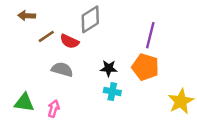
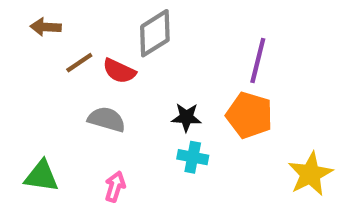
pink arrow: (54, 109) -> (115, 187), moved

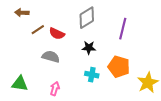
gray diamond: (155, 33) -> (87, 18), moved
orange pentagon: (249, 115) -> (119, 67), moved
black star: (186, 117) -> (89, 48), moved

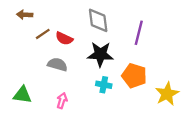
gray diamond: (87, 18) -> (98, 20), turned -65
black star: (89, 48) -> (100, 54), size x1.6

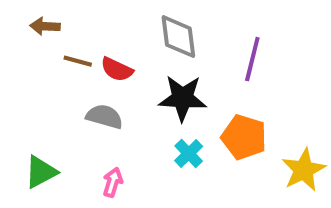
brown line: (43, 34) -> (78, 61), turned 49
cyan cross: (104, 85) -> (189, 154), turned 35
green triangle: (22, 95) -> (41, 172), turned -36

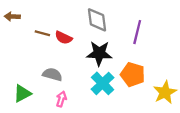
brown arrow: (45, 26) -> (12, 16), moved
gray semicircle: (104, 117) -> (52, 74), moved
cyan cross: (189, 154) -> (103, 83), size x1.5

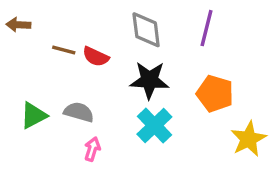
purple line: (137, 32) -> (207, 28), moved
orange pentagon: (133, 74) -> (215, 94), moved
green triangle: (22, 93) -> (33, 115), moved

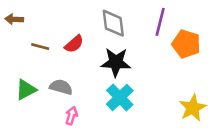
brown line: (64, 50) -> (40, 47), moved
red semicircle: (96, 57) -> (74, 44), turned -66
orange pentagon: (215, 94) -> (186, 44), moved

